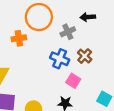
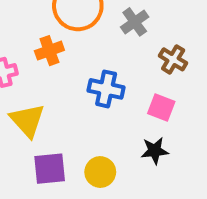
blue cross: (60, 59) -> (106, 89), moved

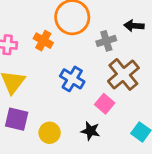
orange cross: (49, 51) -> (43, 41), turned 30
brown cross: (173, 59) -> (123, 74), size x1.6

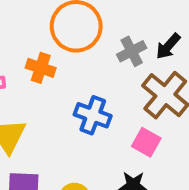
black arrow: (134, 26) -> (168, 46), moved, turned -42

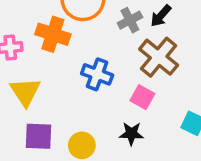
orange cross: (41, 68) -> (53, 34), size x1.4

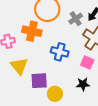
purple square: (39, 136) -> (39, 81), moved

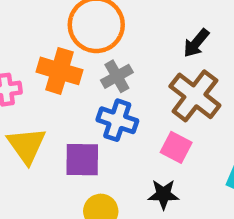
gray cross: (76, 19) -> (117, 76), moved
purple square: (39, 81) -> (82, 160), moved

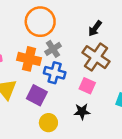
orange cross: (59, 71) -> (29, 59), moved
purple square: (82, 160) -> (37, 95), turned 30

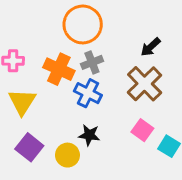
pink square: (87, 86) -> (142, 130), moved
purple square: (37, 95) -> (29, 147), moved
black star: (82, 111) -> (89, 135), moved

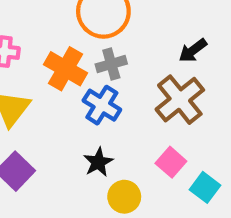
black star: (89, 135) -> (98, 162), turned 30
yellow circle: (67, 155) -> (124, 197), moved

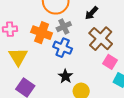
black arrow: (193, 51) -> (91, 13), moved
pink square: (171, 162) -> (110, 62), moved

